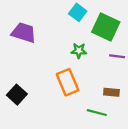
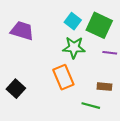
cyan square: (78, 12) -> (73, 21), moved
green star: (79, 51) -> (74, 47), size x1.5

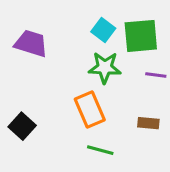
green square: (99, 25) -> (141, 36), turned -30
green line: (91, 106) -> (100, 150), moved

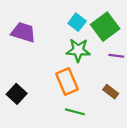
green square: (141, 36) -> (105, 27), turned -32
brown rectangle: (148, 123) -> (111, 92), turned 32

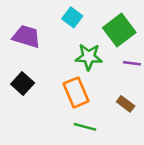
cyan square: (77, 22) -> (72, 17), moved
black square: (17, 94) -> (23, 84), moved

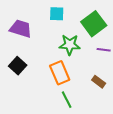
cyan square: (72, 17) -> (57, 14), turned -35
green line: (85, 127) -> (67, 100), turned 48

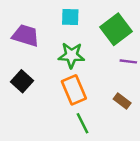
green star: (70, 45) -> (71, 55), moved

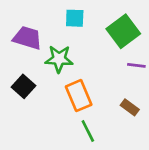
green star: (71, 55) -> (59, 59), moved

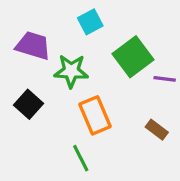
cyan square: (75, 18) -> (90, 22), turned -30
green square: (123, 31) -> (133, 57), moved
green line: (88, 131) -> (81, 158), moved

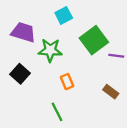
orange rectangle: (95, 115) -> (67, 82), size x0.6

